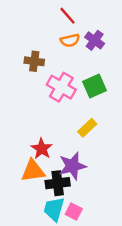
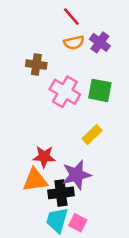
green square: (95, 86) -> (100, 90), turned 35
red star: (42, 149) -> (44, 157), turned -30

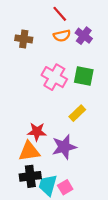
brown cross: (36, 65) -> (24, 39), moved
black cross: (61, 193) -> (30, 176), moved
pink square: (78, 223) -> (65, 187), turned 32

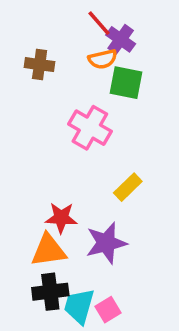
purple cross: (84, 36) -> (121, 39), moved
green square: (84, 76) -> (126, 83), moved

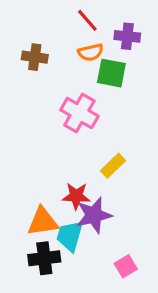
purple cross: (121, 39) -> (127, 36), moved, turned -30
red star: (61, 218) -> (76, 196), moved
cyan trapezoid: (79, 306) -> (70, 236), moved
pink square: (108, 310) -> (126, 266), moved

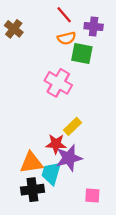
brown cross: (35, 57) -> (14, 29), moved, turned 30
yellow rectangle: (113, 166) -> (72, 126), moved
pink square: (126, 266) -> (92, 196), turned 35

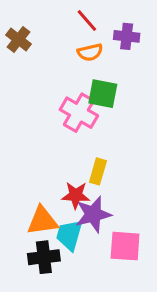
green square: (82, 54) -> (103, 94), moved
yellow rectangle: (72, 126) -> (98, 171), turned -30
pink square: (92, 196) -> (125, 246), moved, size x1.5

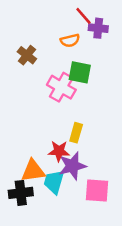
red line: (87, 20) -> (83, 16), moved
brown cross: (19, 40) -> (27, 55), moved
black cross: (44, 257) -> (21, 193), moved

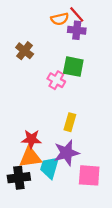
purple cross: (98, 28) -> (77, 30), moved
orange semicircle: (70, 40) -> (60, 19), moved
pink cross: (61, 87) -> (56, 80), size x0.7
red star: (59, 151) -> (31, 139), moved

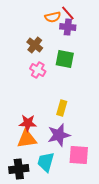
brown cross: (25, 51) -> (35, 45), moved
pink cross: (56, 80) -> (38, 70), moved
cyan trapezoid: (50, 168) -> (46, 162), moved
black cross: (19, 178) -> (19, 169), moved

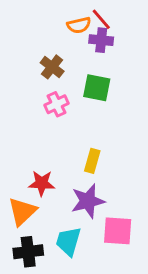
pink cross: (38, 70) -> (57, 104), turned 35
orange triangle: (27, 139) -> (22, 212), moved, turned -35

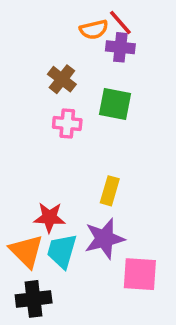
pink cross: (57, 104) -> (67, 124), turned 30
orange triangle: (22, 212) -> (26, 251), turned -32
cyan trapezoid: (68, 241) -> (62, 251), moved

